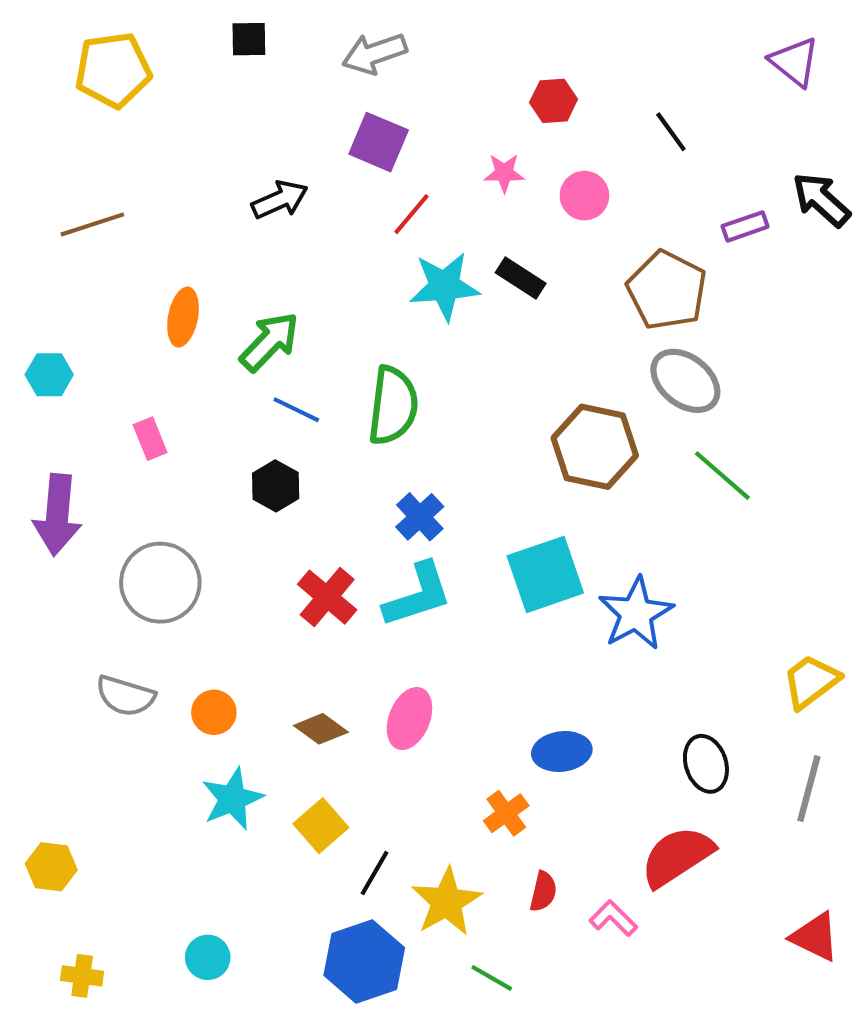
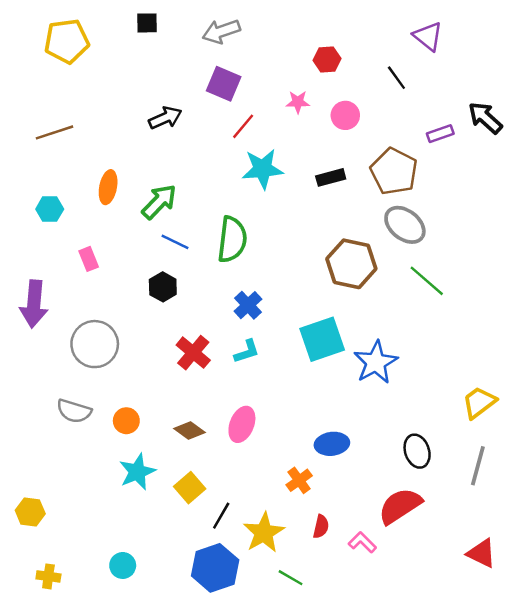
purple triangle: (794, 62) -> (428, 36), moved
black rectangle: (521, 278) -> (331, 177), moved, turned -48
cyan hexagon: (49, 375) -> (50, 209), moved
cyan L-shape: (418, 595) -> (247, 351), size x0.6

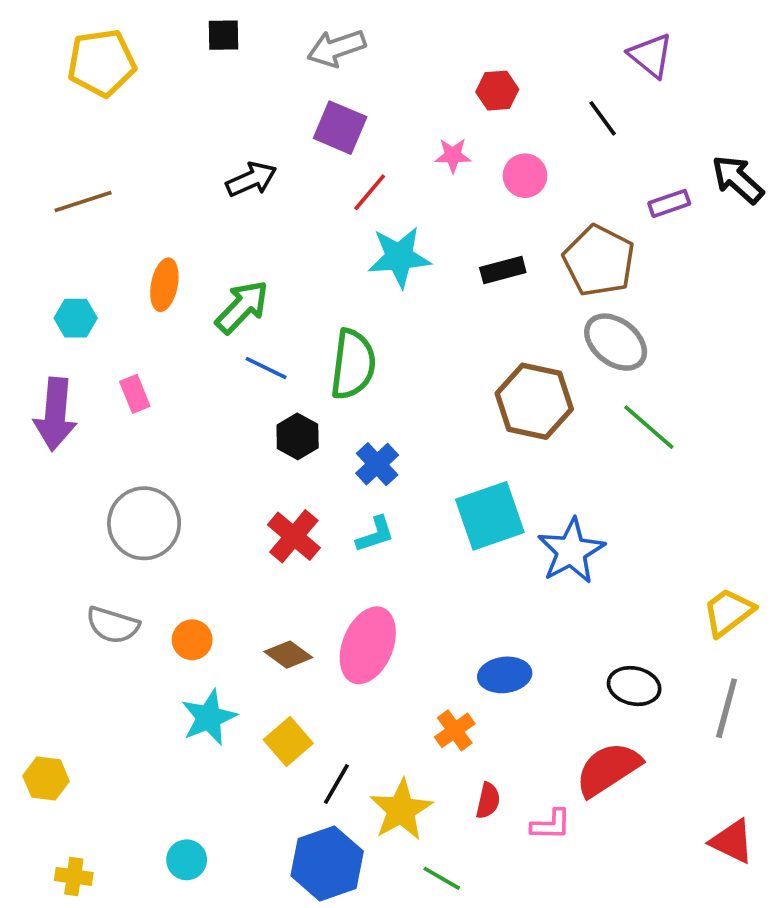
black hexagon: (163, 287) -> (298, 436), moved
purple arrow: (34, 304) -> (55, 414), moved
pink ellipse: (242, 424) -> (368, 645), size x1.4
black ellipse: (417, 451) -> (634, 686), turned -60
pink L-shape: (362, 542) -> (551, 825), turned 136

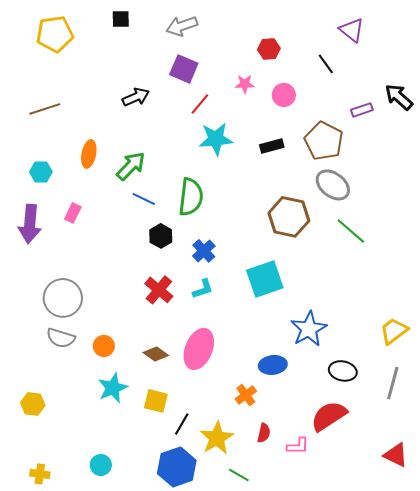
pink rectangle: (135, 394) -> (73, 213), turned 48
gray circle: (144, 523) -> (63, 298), moved
blue star: (571, 551) -> (309, 329), moved
yellow square: (288, 741) -> (156, 401), turned -35
yellow hexagon: (46, 778) -> (33, 404), moved

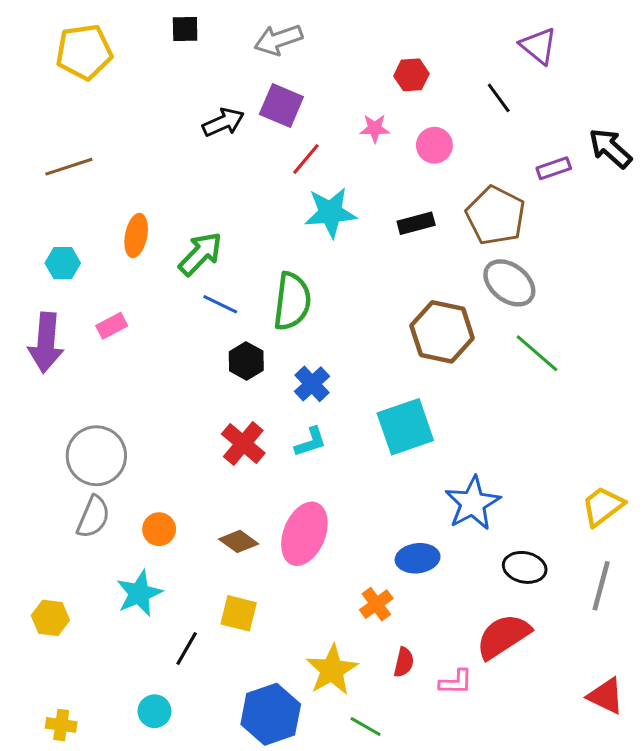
black arrow: (136, 97) -> (223, 122), moved
pink rectangle: (73, 213) -> (112, 326), turned 36
gray semicircle: (61, 338) -> (93, 517), turned -84
cyan star: (113, 388) -> (139, 593), moved
black line: (182, 424) -> (187, 648), moved

